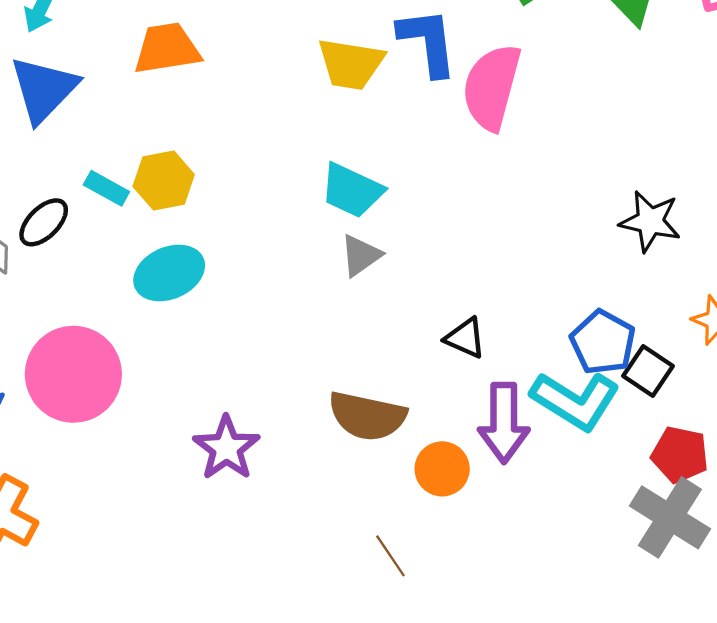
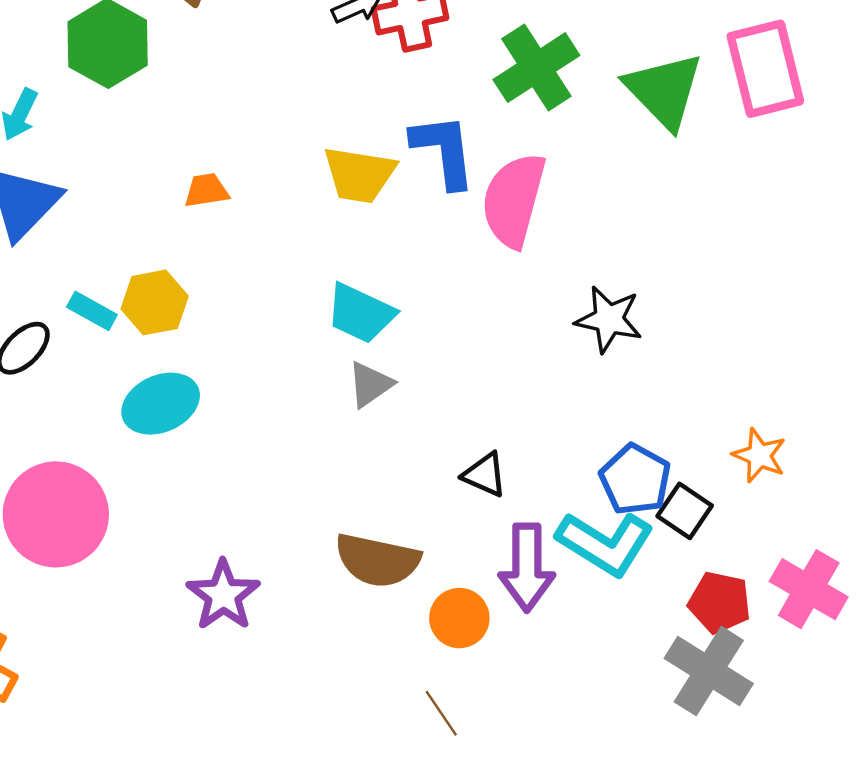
orange trapezoid: (167, 48) -> (206, 190), moved, size x0.6
black star: (650, 221) -> (609, 319), moved
brown line: (390, 556) -> (441, 713), moved

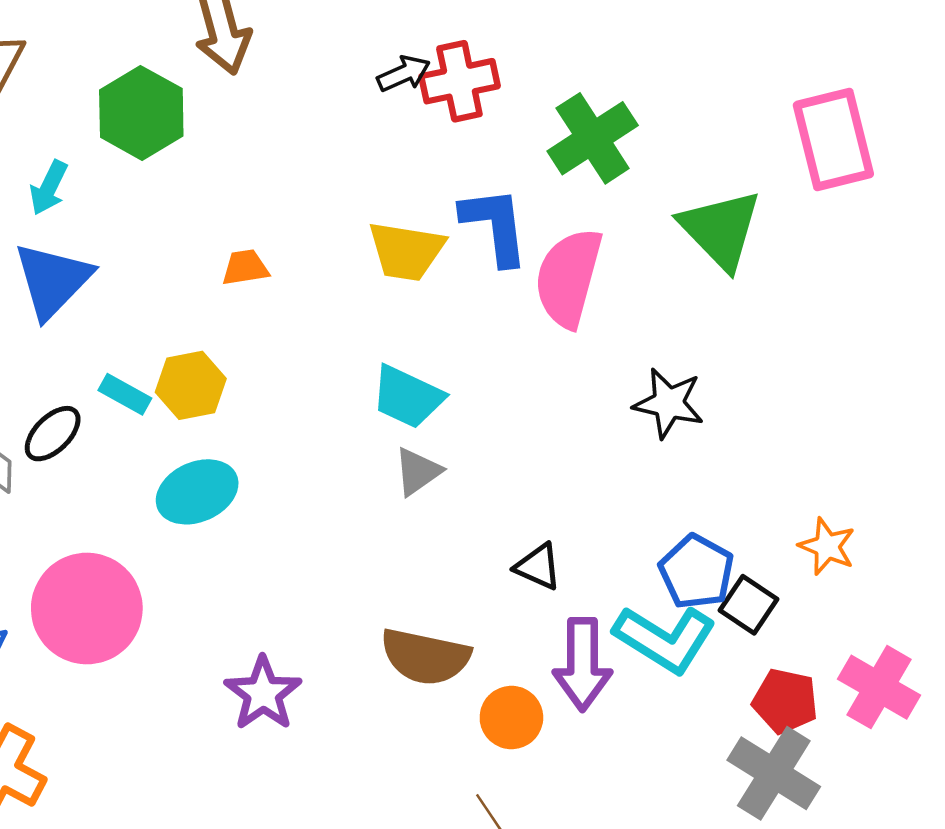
green triangle: (664, 90) -> (721, 230), moved

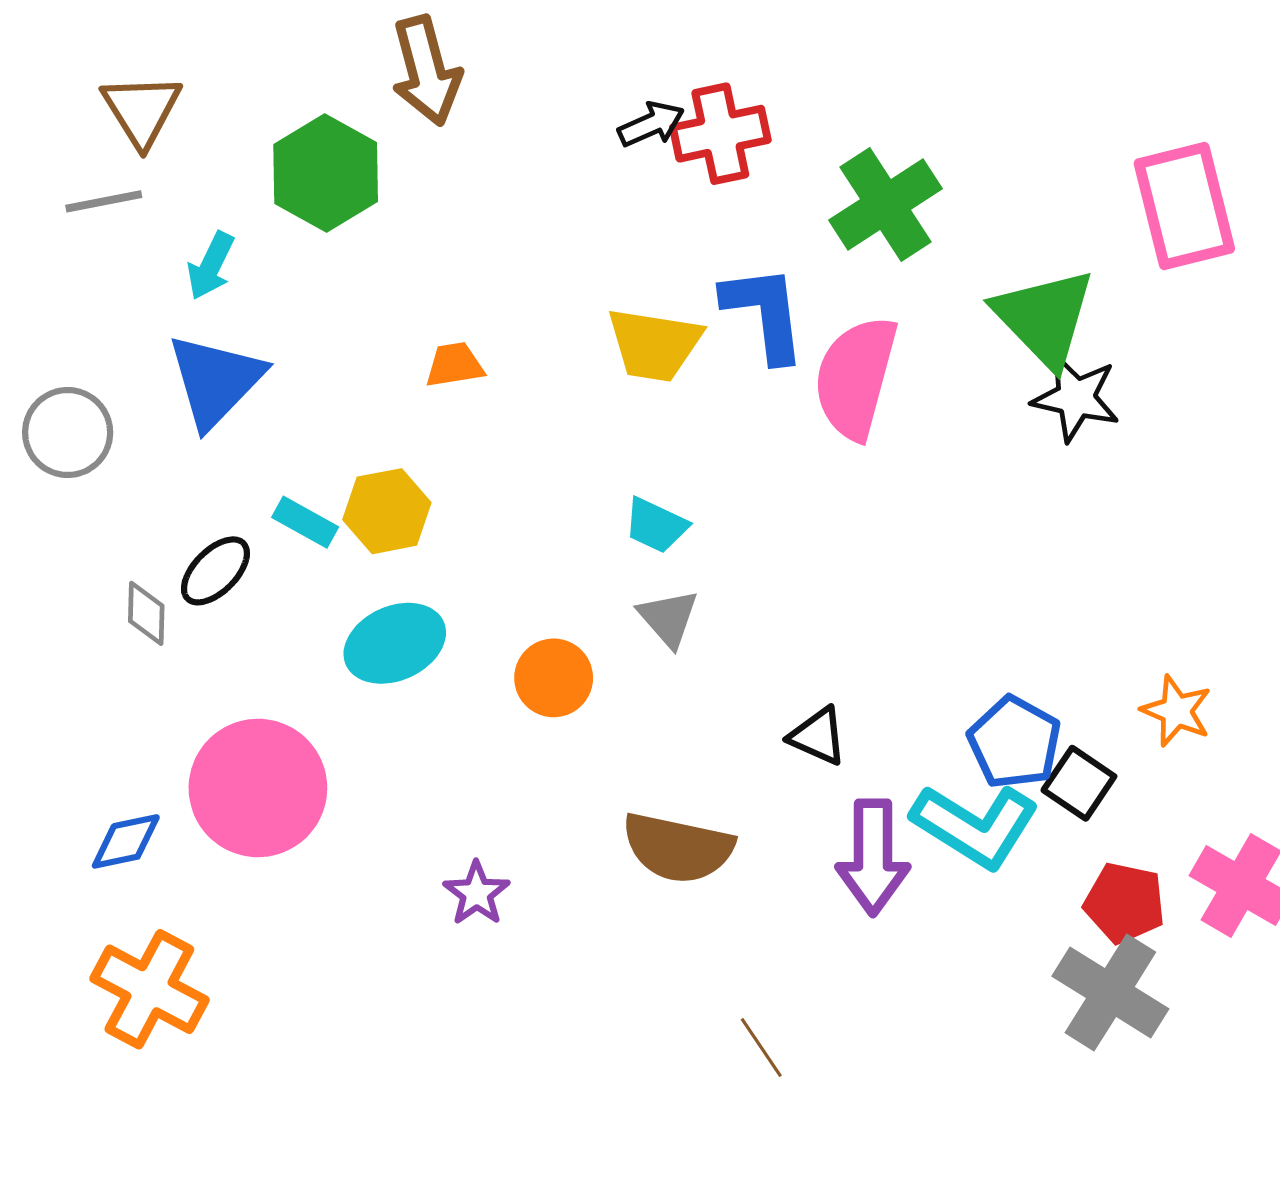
cyan trapezoid: (408, 397) -> (656, 525), size x0.7
black star: (669, 403) -> (1076, 398), moved
gray triangle: (418, 472) -> (668, 618), turned -36
purple star: (263, 693) -> (477, 893), size x0.7
orange circle: (511, 718) -> (554, 678), moved

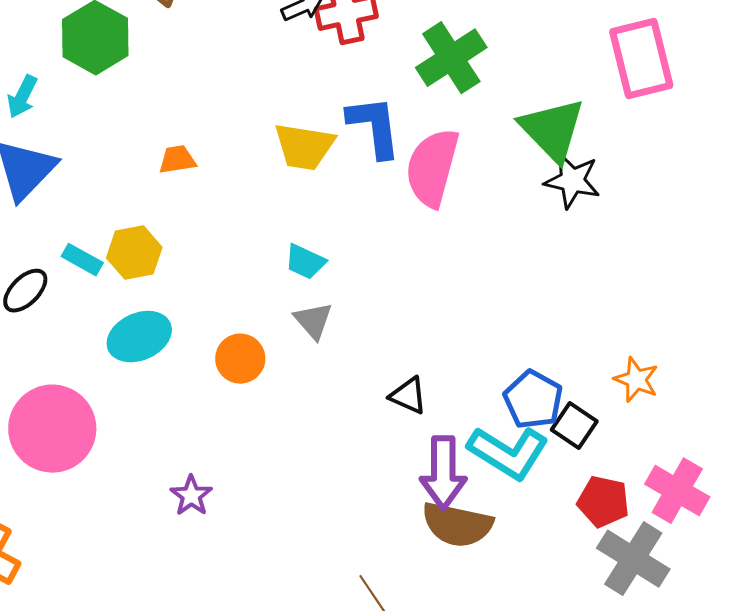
brown semicircle: (678, 848) -> (457, 525), moved
gray cross: (1110, 992) -> (633, 559), moved

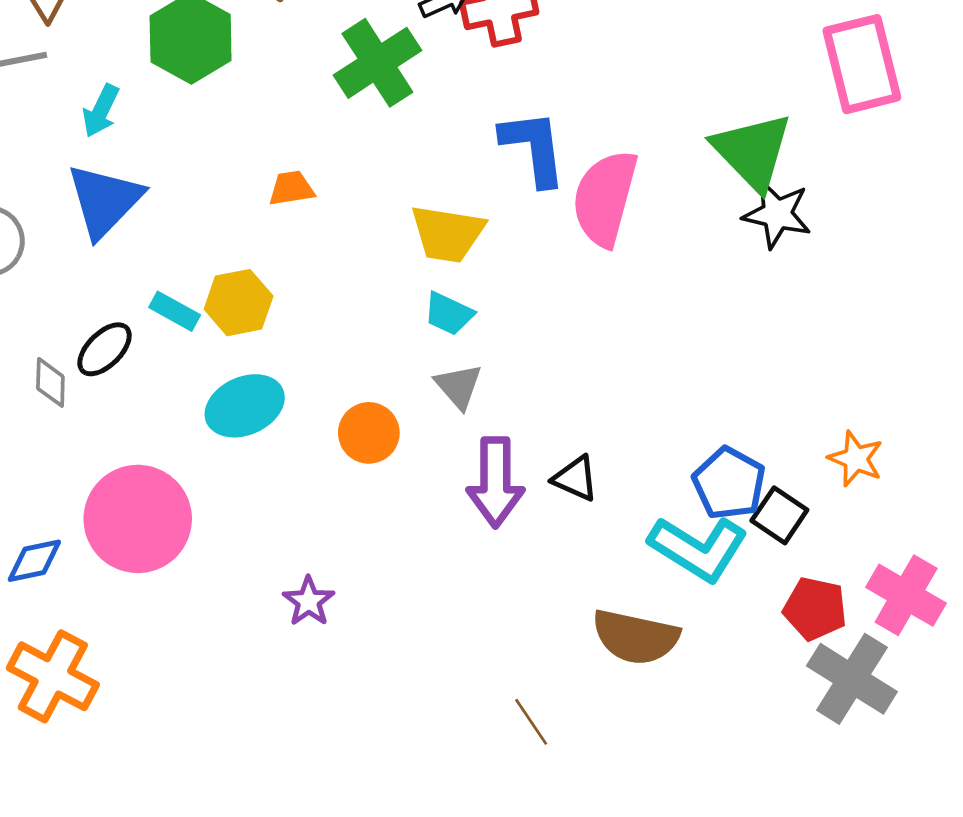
green cross: (451, 58) -> (377, 63), moved
yellow trapezoid: (304, 147) -> (448, 234), moved
purple arrow: (443, 473) -> (495, 482), moved

